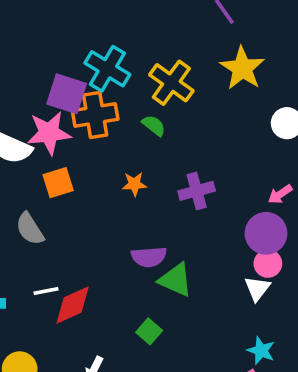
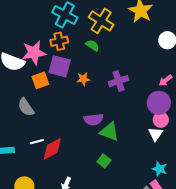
purple square: (67, 94) -> (60, 66), moved
orange cross: (95, 115) -> (59, 41), size x0.7
green square: (149, 331) -> (104, 161), moved

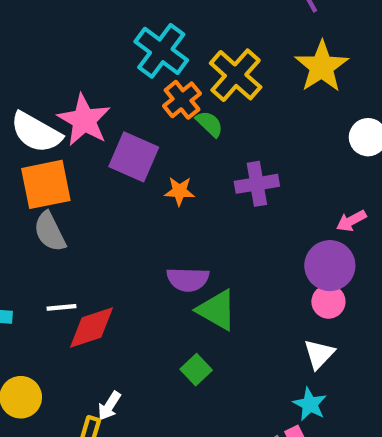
orange cross: (59, 41) -> (182, 100), moved, turned -36
pink star: (34, 53) -> (84, 120), turned 30
orange square: (40, 80) -> (46, 184), moved, size x1.4
purple cross: (119, 81) -> (257, 184), moved
white triangle: (156, 134) -> (319, 354), moved

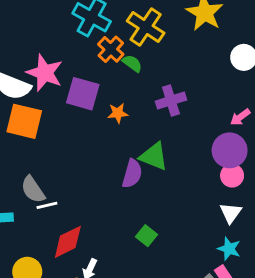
orange square: (46, 184) -> (24, 121), turned 33
gray semicircle: (50, 232) -> (33, 190), moved
purple semicircle: (188, 279) -> (132, 174), turned -68
green triangle: (217, 310) -> (154, 156), moved
red diamond: (91, 327) -> (68, 242), moved

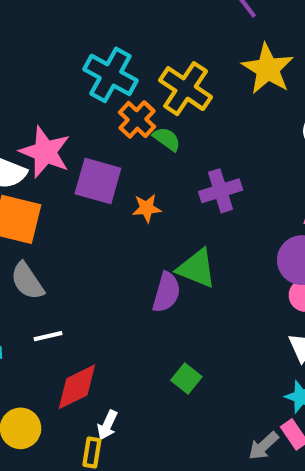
gray semicircle: (33, 190) -> (27, 281), moved

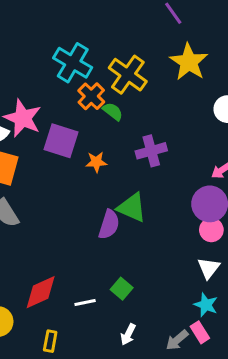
white line: (48, 336) -> (85, 303), moved
white arrow: (107, 425) -> (128, 334), moved

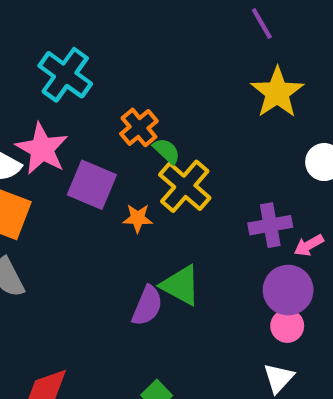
cyan cross: (73, 63) -> (65, 75), moved
yellow cross: (128, 75) -> (185, 186), moved
purple cross: (151, 151) -> (270, 225), moved

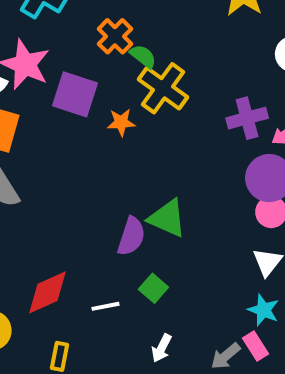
green triangle: (181, 285) -> (167, 218), moved
purple semicircle: (147, 306) -> (131, 236), moved

